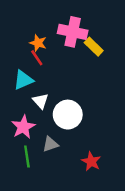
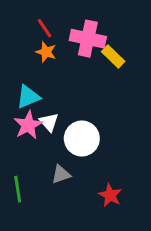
red line: (37, 58) -> (45, 28), moved
pink star: (23, 127) -> (28, 125), moved
green line: (27, 156) -> (18, 189), moved

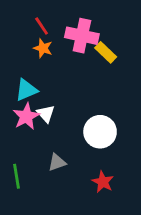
white circle: (82, 139) -> (100, 132), moved

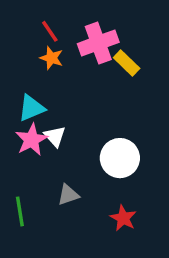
pink cross: (82, 36) -> (98, 43), turned -32

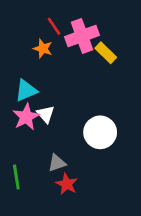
red line: (50, 31) -> (54, 26), moved
red star: (123, 218) -> (67, 184), moved

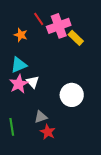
orange star: (43, 49) -> (21, 35), moved

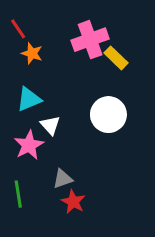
red line: (39, 19) -> (18, 29), moved
pink star: (19, 84) -> (29, 145), moved
white circle: (72, 95) -> (108, 115), moved

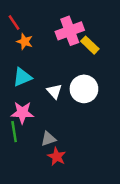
white triangle: (50, 125) -> (54, 91), moved
pink star: (29, 145) -> (22, 113), turned 30
green line: (18, 194) -> (14, 132), moved

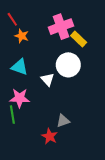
cyan triangle: (22, 77) -> (20, 67), turned 42
white circle: (84, 89) -> (68, 65), moved
gray triangle: (48, 139) -> (63, 121), moved

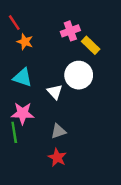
pink cross: (61, 27) -> (70, 31), size x0.7
gray triangle: (63, 121) -> (58, 131), moved

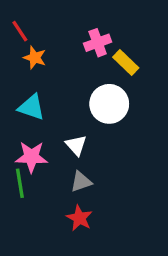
white triangle: (55, 92) -> (76, 145), moved

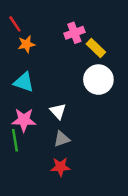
orange star: (35, 58) -> (26, 44), turned -30
white circle: (109, 104) -> (98, 80), moved
red star: (79, 218) -> (60, 167), turned -30

